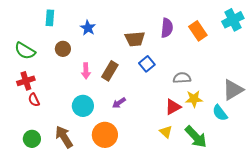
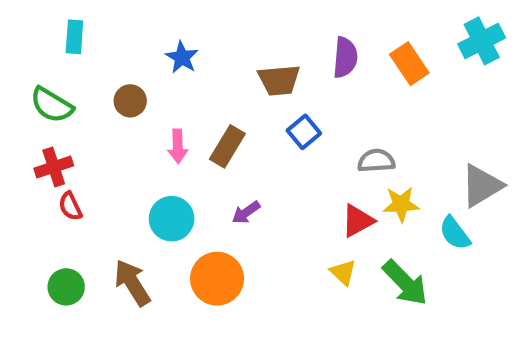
cyan rectangle: (50, 18) -> (74, 37), moved

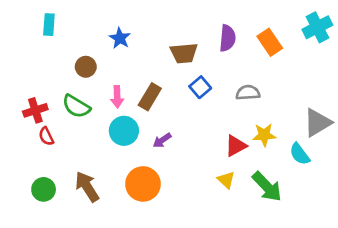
green semicircle: (52, 105) -> (76, 106), moved
gray semicircle: (376, 161) -> (248, 93), moved
cyan circle: (172, 219) -> (124, 131), moved

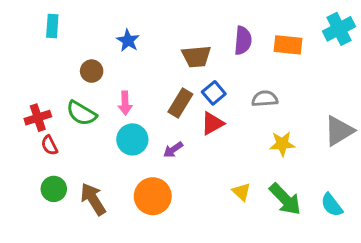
orange rectangle: (270, 42) -> (288, 45), turned -50
brown rectangle: (150, 97) -> (180, 103), moved
red triangle: (236, 146) -> (212, 123), moved
cyan semicircle: (300, 154) -> (332, 205), moved
green circle: (44, 189) -> (54, 189), moved

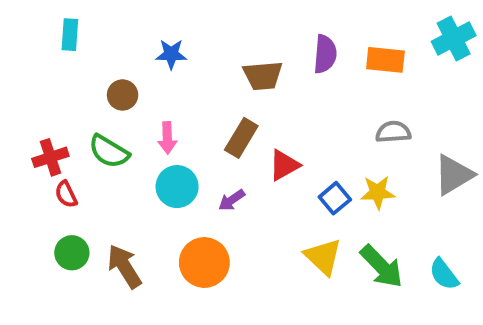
blue star: (128, 41) -> (171, 54), turned -30
blue square: (214, 93) -> (335, 198), moved
gray semicircle: (265, 99) -> (393, 132), moved
yellow triangle: (241, 192) -> (323, 257), size x1.5

